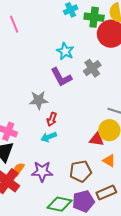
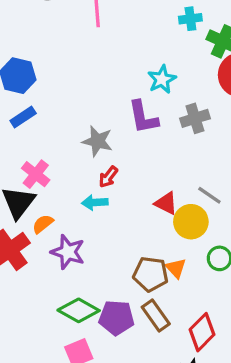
red triangle: (97, 139) -> (166, 203), moved
orange semicircle: (18, 169) -> (43, 224), moved
brown pentagon: (81, 171) -> (151, 274), moved
brown rectangle: (106, 192) -> (156, 315), turned 60

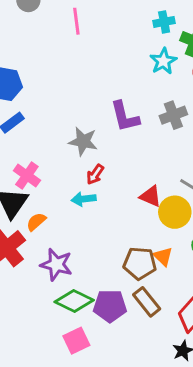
cyan star: (162, 79) -> (163, 61), moved
purple star: (68, 252) -> (56, 265), moved

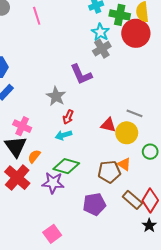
gray cross: (173, 115) -> (102, 49), moved
gray star: (83, 141) -> (56, 96), turned 30
green diamond: (74, 301) -> (66, 166), moved
brown rectangle: (147, 302) -> (132, 200), moved
pink square: (76, 341) -> (52, 234), moved

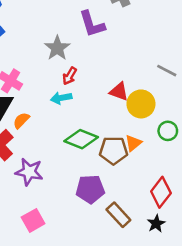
gray line: (134, 113) -> (167, 71), moved
orange triangle: (124, 164) -> (133, 143), turned 40
green diamond: (66, 166) -> (81, 139), moved
purple star: (53, 183) -> (29, 172), moved
brown rectangle: (132, 200) -> (118, 215), moved

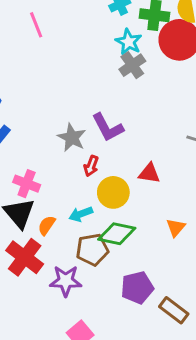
purple L-shape: (92, 24) -> (108, 127), moved
cyan arrow: (61, 98) -> (81, 214), moved
yellow circle: (141, 104) -> (113, 192), moved
brown pentagon: (114, 150) -> (92, 250), moved

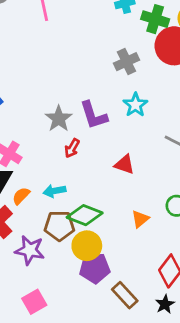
cyan star: (129, 42) -> (135, 105), moved
yellow circle: (113, 192) -> (87, 246), moved

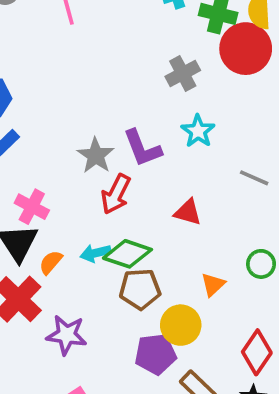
red arrow: (72, 148) -> (116, 194), size x1.5
green diamond: (85, 215) -> (127, 254), moved
brown pentagon: (59, 226) -> (140, 289), moved
yellow circle: (87, 246) -> (181, 325), moved

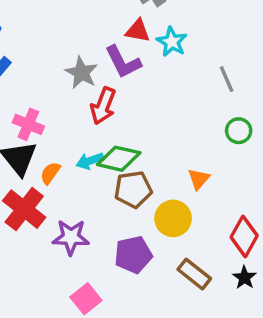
gray line: (254, 178) -> (227, 79), turned 48
red triangle: (188, 212) -> (138, 31), moved
green circle: (261, 264) -> (239, 131), moved
purple pentagon: (155, 354) -> (133, 255), moved

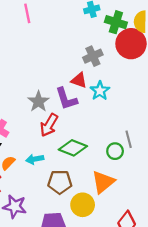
gray line: (227, 79) -> (129, 139), moved
green circle: (239, 131) -> (115, 151), moved
green diamond: (119, 159) -> (73, 148), moved
orange triangle: (199, 179) -> (103, 182), size x1.6

